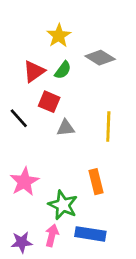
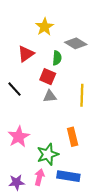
green semicircle: (63, 70) -> (57, 58), moved, turned -32
red square: (49, 102) -> (48, 77), moved
green star: (63, 205) -> (48, 154), turned 30

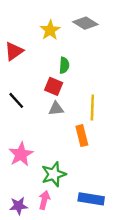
gray diamond: (76, 43) -> (85, 23), moved
red triangle: (26, 54) -> (14, 51), moved
orange rectangle: (73, 137) -> (82, 136), moved
blue rectangle: (68, 176) -> (91, 199), moved

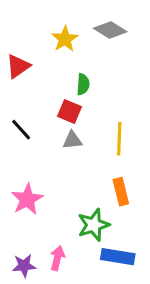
orange rectangle: (82, 136) -> (121, 192), moved
green star: (54, 174) -> (94, 225), moved

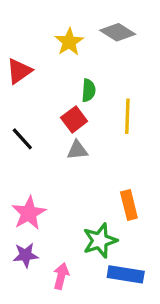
red square: (69, 112) -> (74, 119), turned 30
yellow line: (119, 139) -> (127, 116), moved
purple star: (24, 266) -> (26, 255), moved

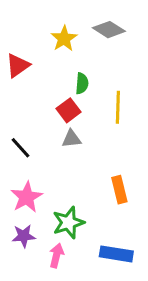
black line: (22, 139) -> (21, 148), moved
green star: (100, 241) -> (68, 223), moved

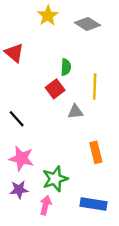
yellow star: (64, 39) -> (48, 16), moved
red triangle: (18, 65) -> (14, 53), turned -45
gray triangle: (71, 139) -> (75, 112), moved
pink star: (27, 197) -> (21, 158), turned -30

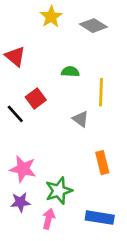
green semicircle: (66, 67) -> (70, 72), turned -91
red square: (55, 89) -> (36, 99), moved
gray triangle: (75, 112) -> (81, 119), turned 42
black line: (17, 119) -> (15, 114), moved

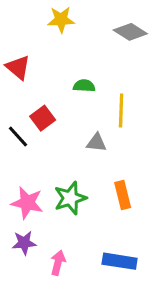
yellow star: (51, 17) -> (61, 20), turned 30
gray diamond: (93, 26) -> (130, 32), moved
gray triangle: (81, 119) -> (96, 143), turned -30
green star: (59, 191) -> (70, 198), moved

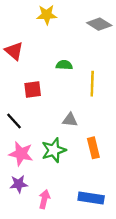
red square: (43, 118) -> (33, 89), turned 30
black line: (18, 137) -> (14, 121), moved
gray triangle: (96, 143) -> (70, 120), moved

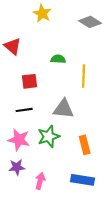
yellow star: (47, 15) -> (42, 13), turned 30
gray triangle: (70, 120) -> (63, 109), size x1.5
black line: (14, 121) -> (24, 110), moved, turned -56
orange rectangle: (93, 148) -> (85, 145), moved

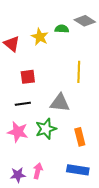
yellow star: (42, 13) -> (40, 37), moved
green semicircle: (58, 59) -> (62, 29), moved
purple star: (17, 167) -> (18, 175), moved

